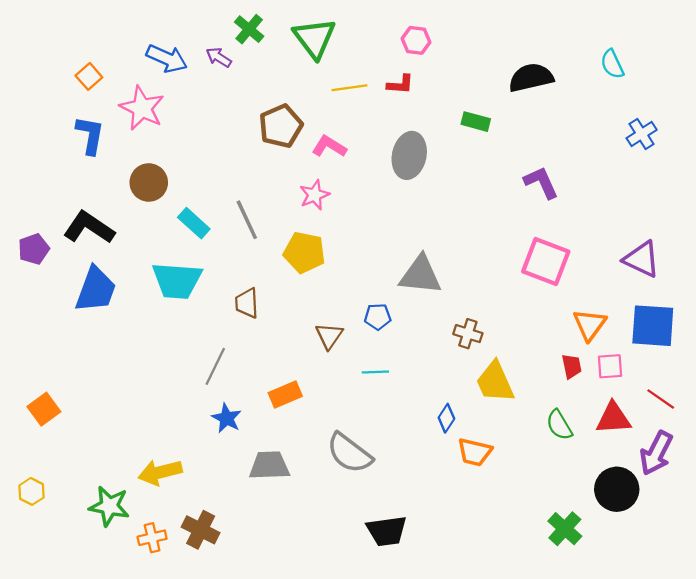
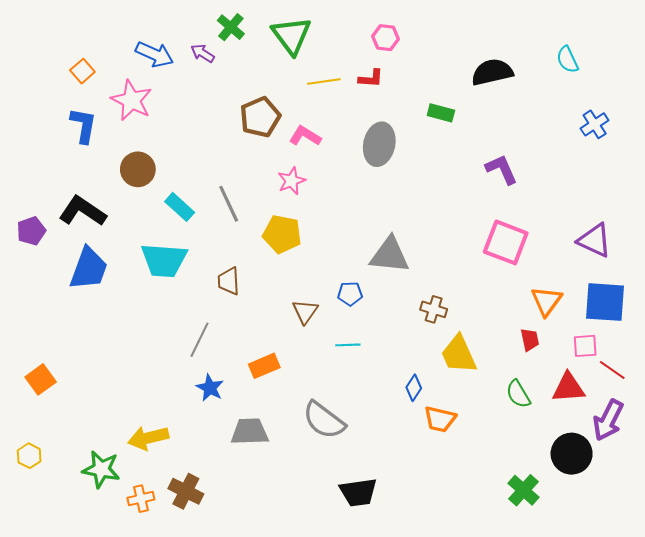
pink square: (610, 366) -> (585, 346), moved

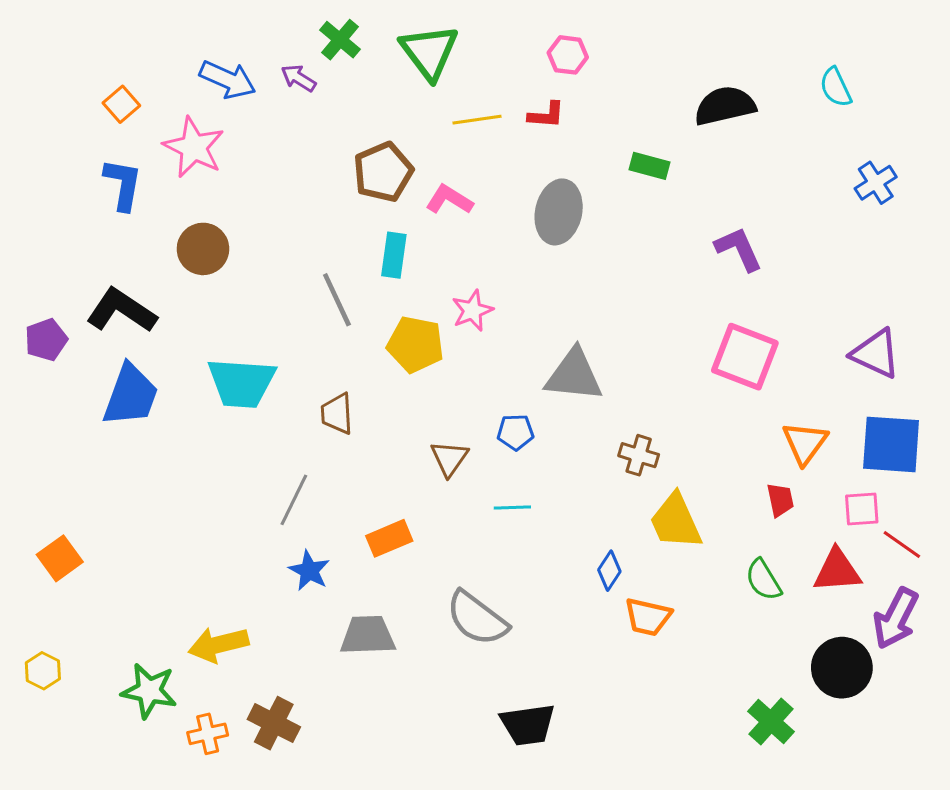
pink star: (291, 181) -> (472, 311), moved
cyan rectangle: (180, 207) -> (394, 255), moved, turned 56

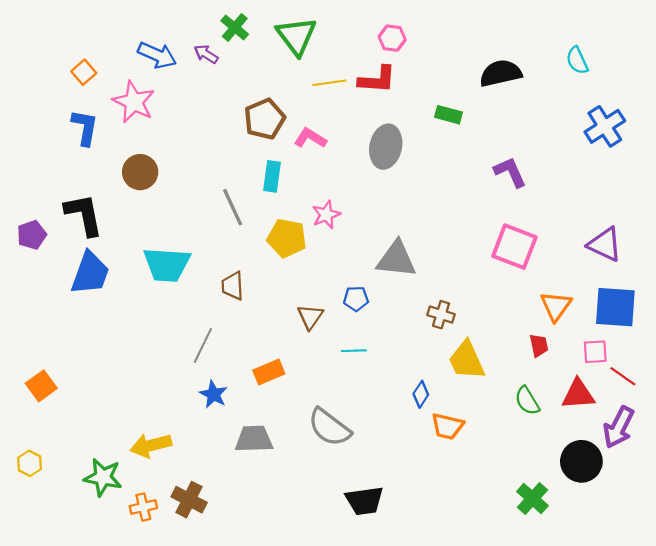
red L-shape: (546, 115) -> (377, 80), size x1.5
blue cross: (876, 183) -> (605, 126), size x1.4
black L-shape: (121, 311) -> (84, 215), turned 45

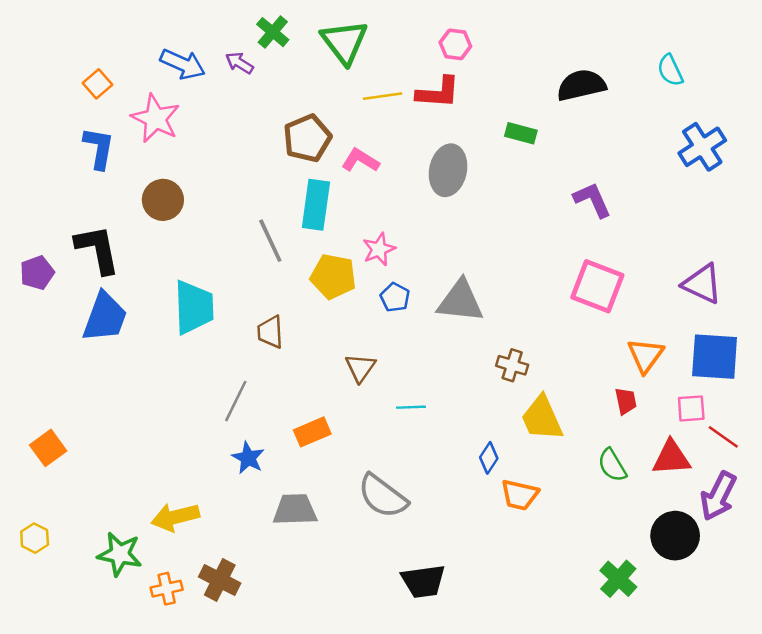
cyan rectangle: (272, 176) -> (316, 205), size x1.4
cyan trapezoid: (167, 265) -> (194, 307), turned -96
blue pentagon: (356, 299) -> (395, 297), moved, turned 30

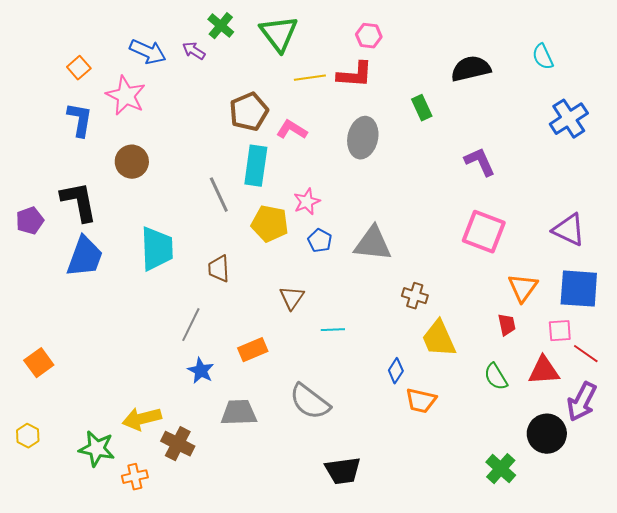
green rectangle: (521, 133) -> (422, 108), turned 50
brown cross: (220, 580) -> (178, 444), moved

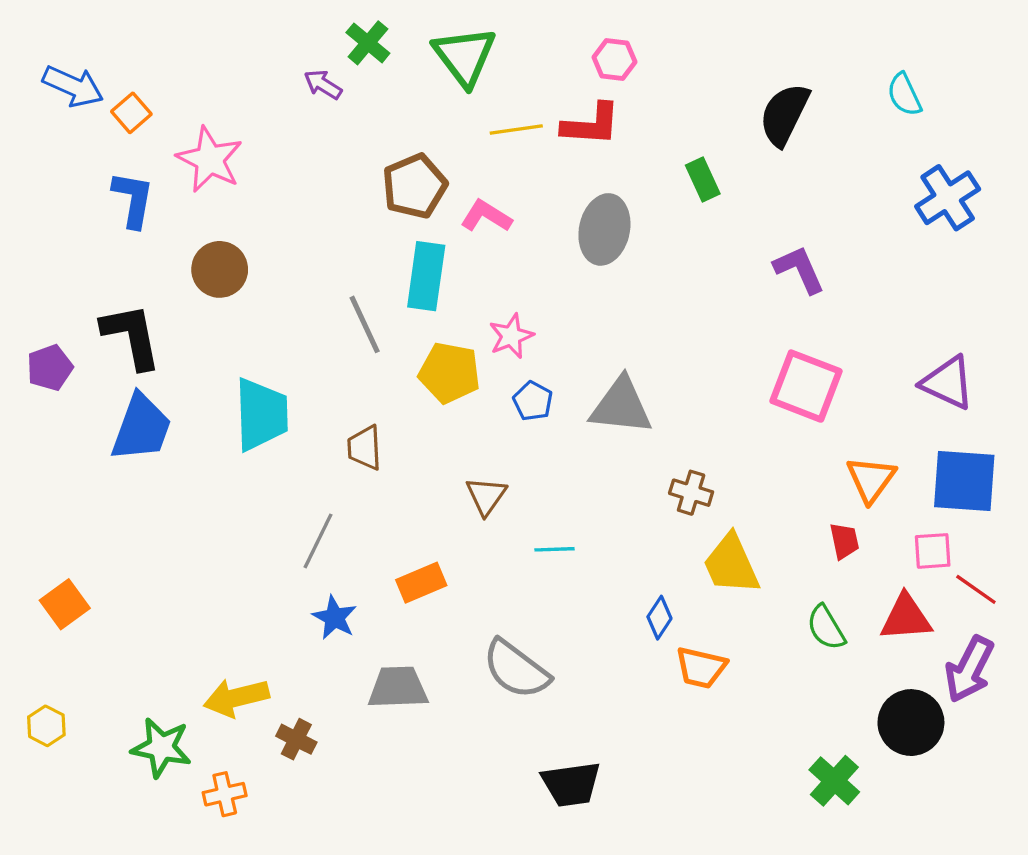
blue arrow: (148, 52) -> (73, 86), moved
black semicircle: (471, 69) -> (784, 115), turned -51
brown cross: (178, 444) -> (296, 739), size x0.7

